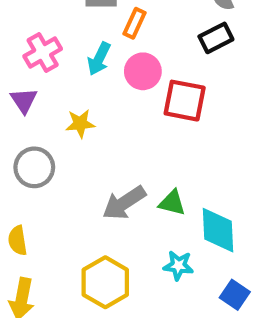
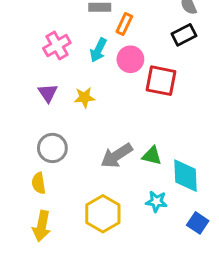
purple triangle: (24, 101) -> (48, 93), moved
gray circle: (34, 167) -> (52, 148), moved

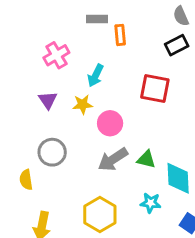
orange rectangle: (124, 24) -> (120, 35), turned -30
cyan arrow: (98, 50) -> (96, 75), moved
pink circle: (130, 59) -> (110, 123), moved
yellow semicircle: (39, 183) -> (26, 180), moved

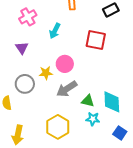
yellow star: (83, 104) -> (46, 73), moved
green triangle: (146, 159) -> (88, 101), moved

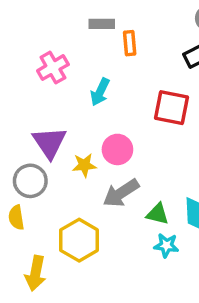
purple triangle: (22, 48) -> (49, 143), moved, size x1.5
gray circle: (25, 84) -> (30, 181), moved
yellow hexagon: (58, 127) -> (79, 240), moved

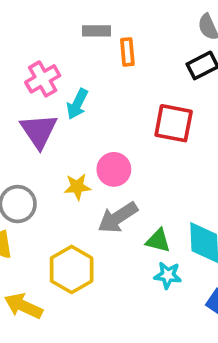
cyan arrow: (100, 92) -> (77, 104), moved
purple triangle: (49, 143) -> (39, 131), moved
yellow arrow: (36, 273) -> (23, 306), turned 104

